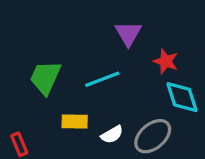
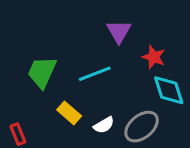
yellow rectangle: (75, 122) -> (69, 113), turned 40

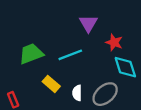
green trapezoid: (42, 72) -> (31, 54), turned 45
white semicircle: (104, 125) -> (77, 93), turned 120

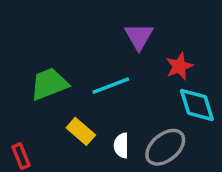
red star: (114, 42) -> (179, 66), turned 30

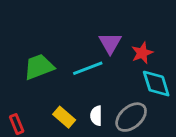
purple triangle: (139, 36) -> (110, 43), moved
yellow rectangle: (81, 131) -> (64, 117), moved

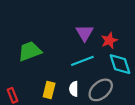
cyan line: (88, 68) -> (82, 61), moved
yellow rectangle: (64, 117) -> (49, 90), turned 63

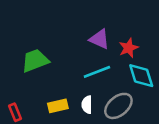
purple triangle: (85, 33) -> (100, 39), turned -36
yellow rectangle: (49, 90) -> (58, 106), turned 63

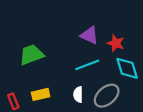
red star: (129, 48) -> (116, 43), turned -30
yellow rectangle: (58, 106) -> (41, 94), moved

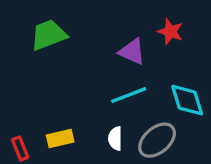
red star: (116, 43) -> (170, 32), moved
green trapezoid: (31, 55) -> (48, 35), moved

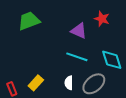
cyan line: (129, 95) -> (77, 57), turned 40
yellow rectangle: (60, 138) -> (36, 83), turned -35

